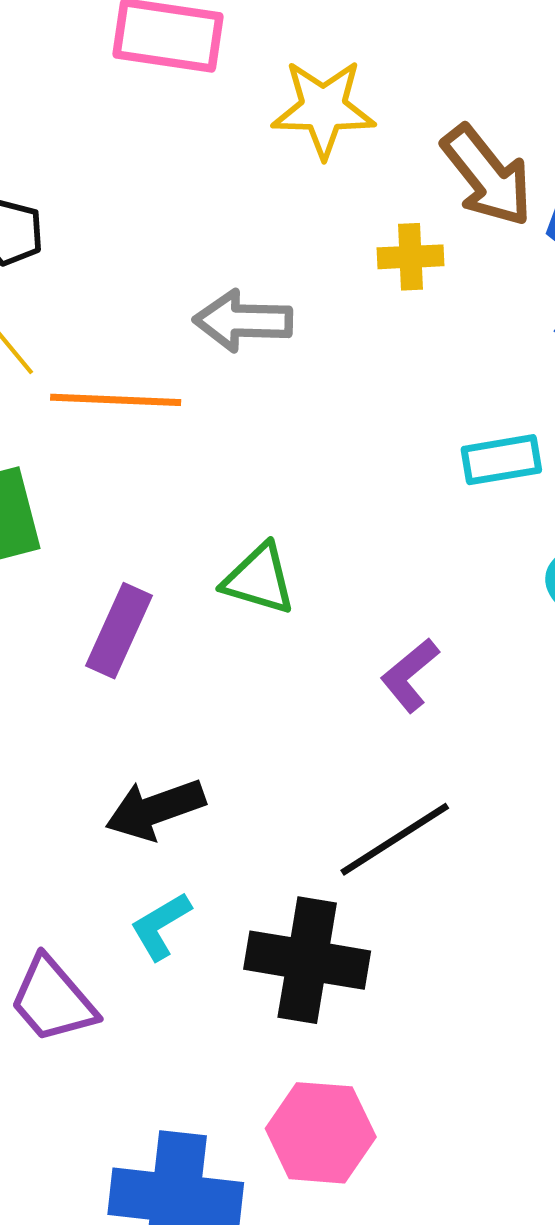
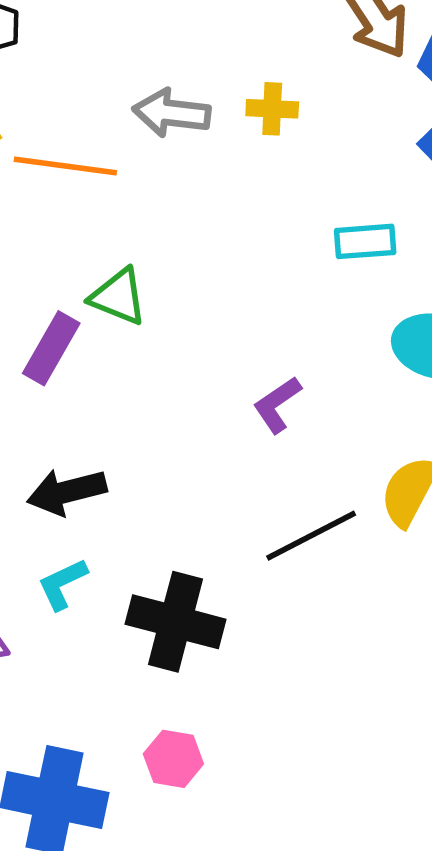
yellow cross: (410, 257) -> (272, 109), moved
green triangle: (259, 579) -> (118, 297), moved
black line: (395, 839) -> (311, 536), moved
pink hexagon: (321, 1133) -> (173, 759), size x0.7

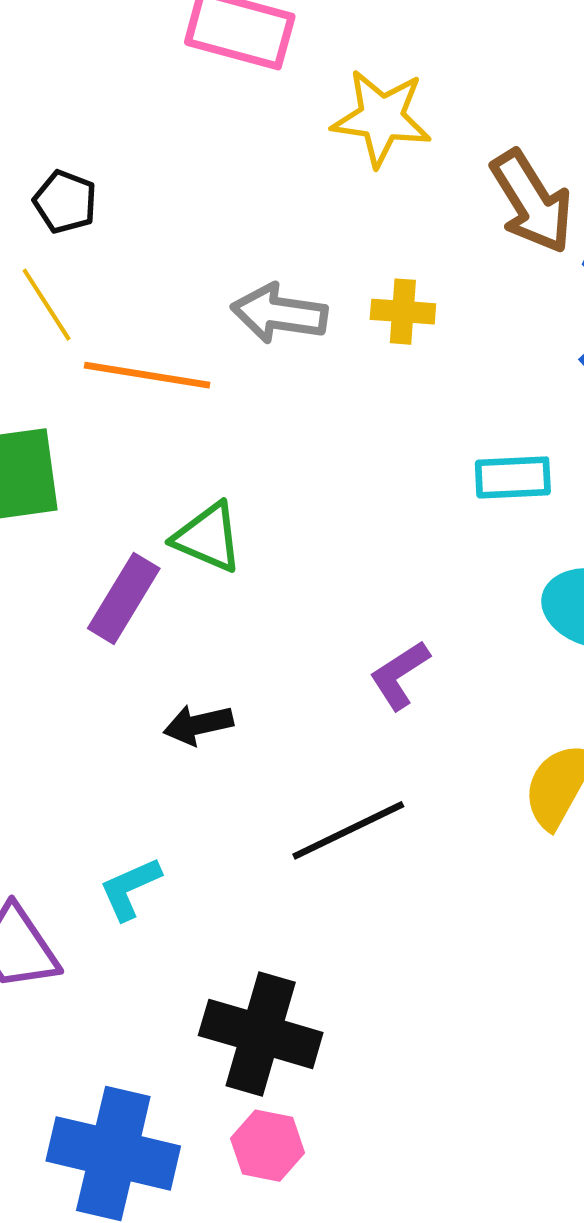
black arrow: (67, 492) -> (198, 725), moved, size x0.7
black line: (311, 536) -> (348, 830), moved
black cross: (175, 622) -> (261, 1034), moved
pink hexagon: (173, 759) -> (268, 1146), moved

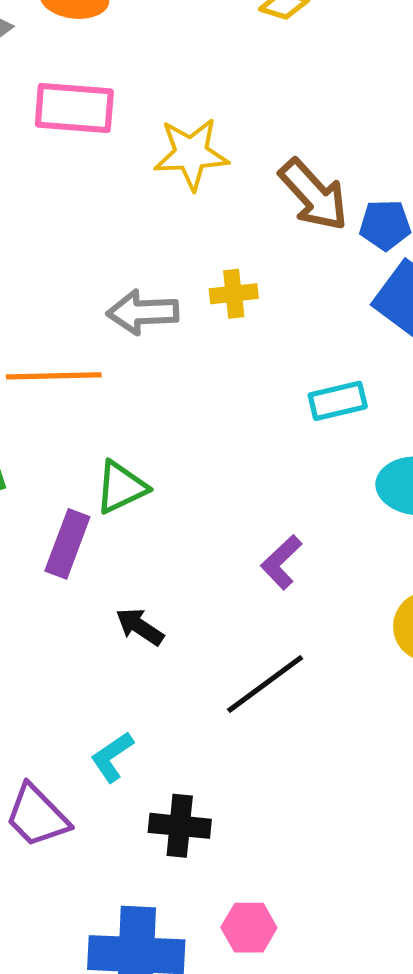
green triangle: (208, 537) -> (121, 487), turned -38
black arrow: (198, 725) -> (140, 627), turned 57
black cross: (261, 1034) -> (180, 826), moved, size x0.7

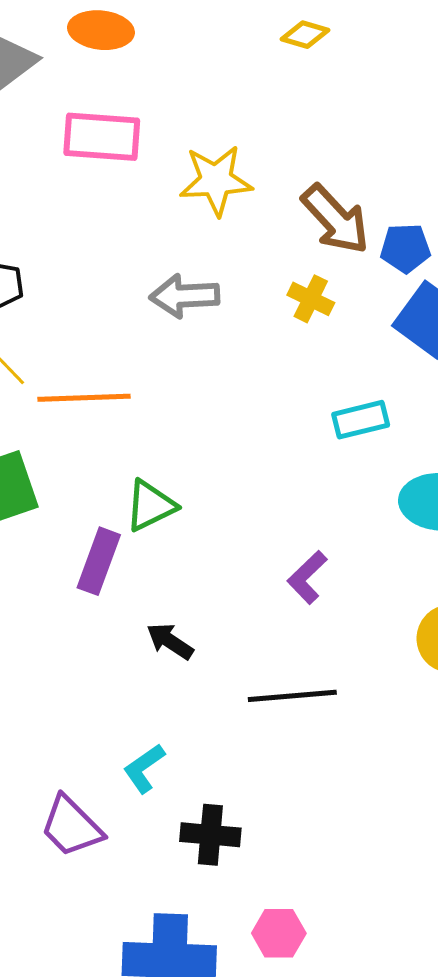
yellow cross: (234, 294) -> (311, 299), moved, turned 33
gray arrow: (143, 312) -> (185, 296), moved
black line: (265, 684) -> (292, 696), turned 32

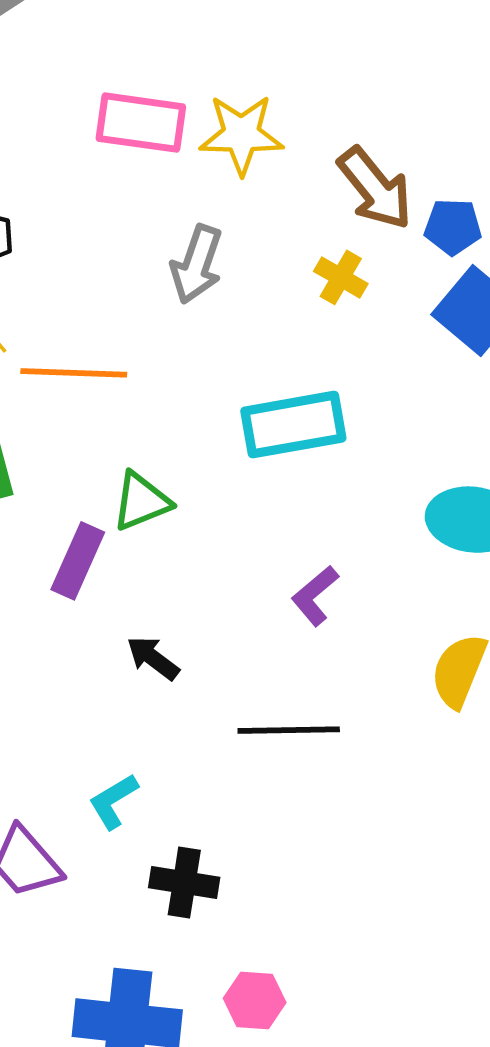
pink rectangle: (102, 137) -> (141, 123), moved
gray arrow: (185, 296) -> (197, 264), turned -72
cyan rectangle: (361, 420) -> (293, 425), moved, size x1.6

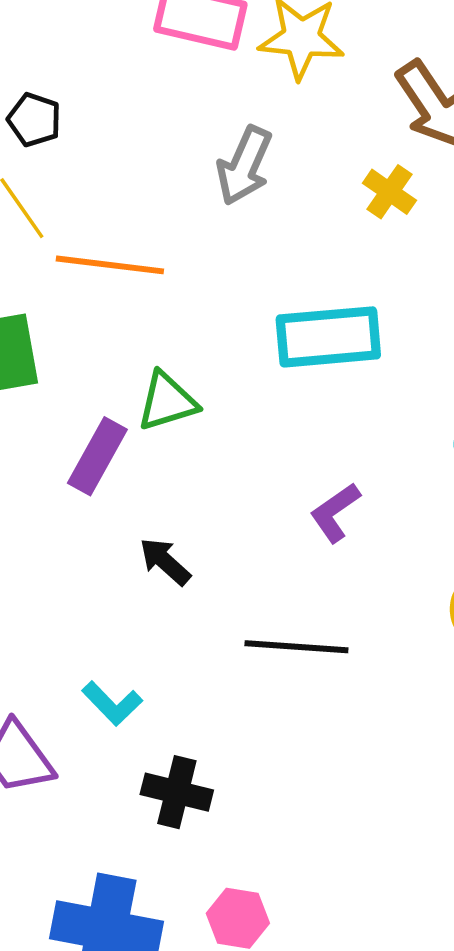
cyan L-shape: (113, 801) -> (112, 703), turned -108

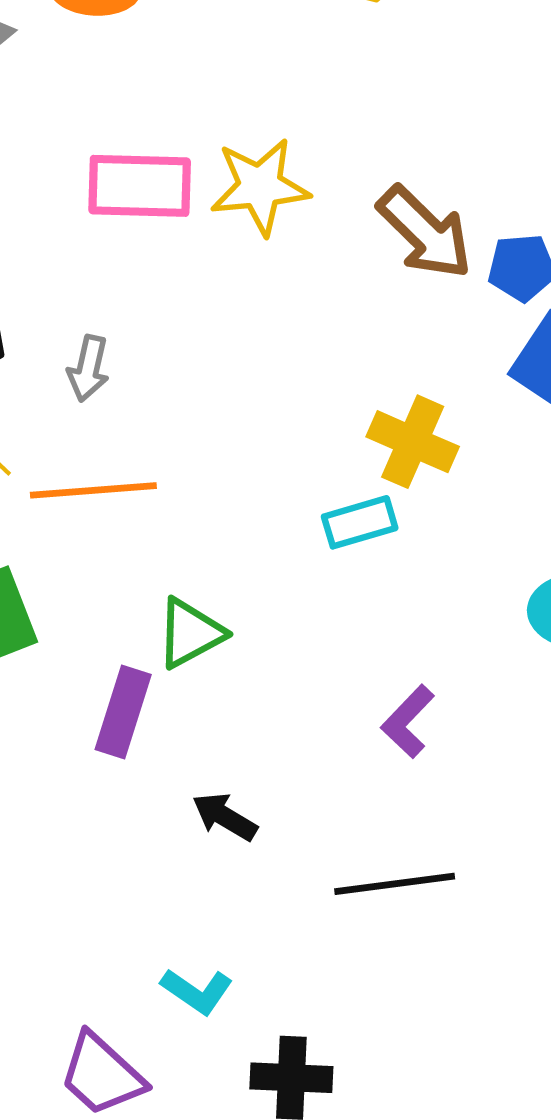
gray arrow: (244, 166) -> (88, 368), moved, size x0.7
yellow cross: (389, 192) -> (413, 442), moved, size x1.4
cyan rectangle: (328, 337) -> (360, 522), size x0.6

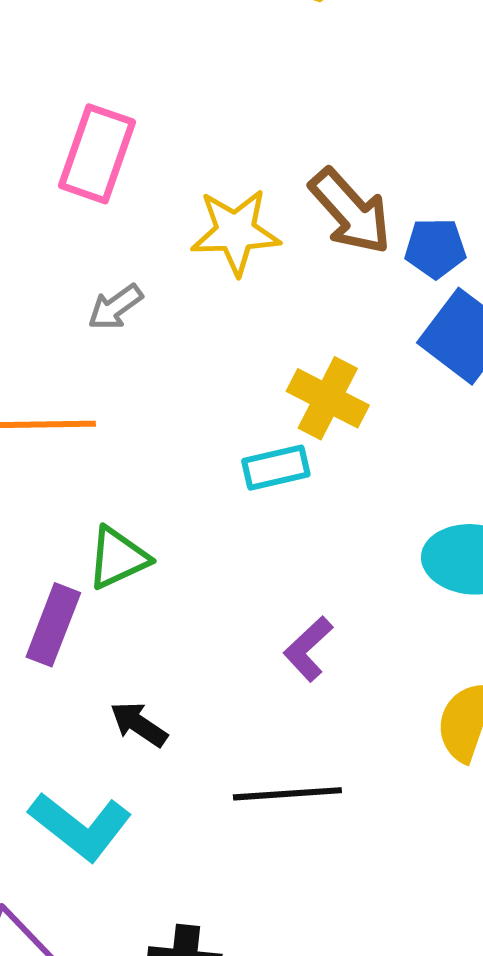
pink rectangle: (140, 186) -> (97, 154), turned -76
yellow star: (260, 187) -> (235, 232), moved
gray arrow: (88, 368) -> (115, 307), moved, turned 38
cyan L-shape: (197, 991) -> (80, 826), moved, size x1.6

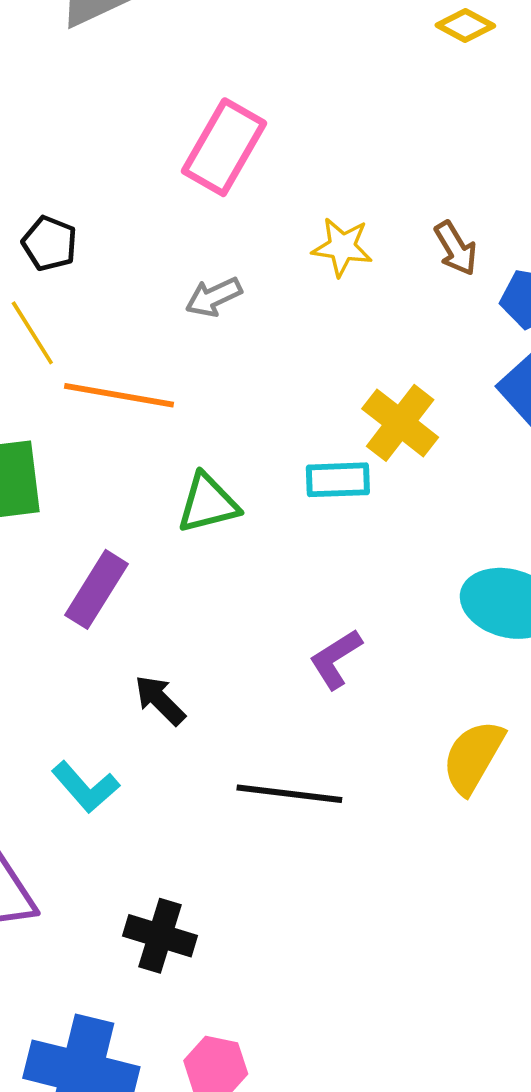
brown arrow: (350, 211) -> (456, 248), size x0.6
yellow star: (235, 232) -> (342, 247), size x0.7
green triangle: (118, 558) -> (208, 503), moved
cyan L-shape: (80, 826) -> (85, 787), size x0.7

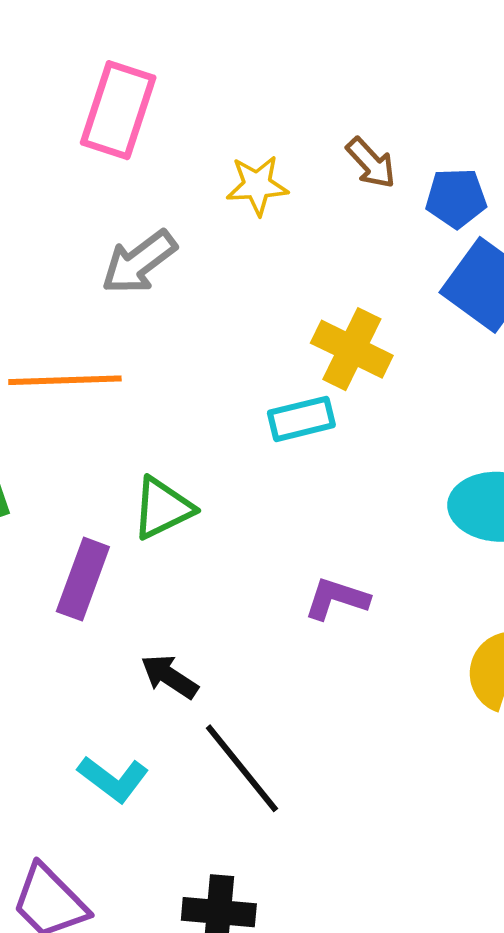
gray arrow: (214, 297) -> (139, 262), size x1.4
green triangle: (208, 503) -> (163, 508), moved
purple L-shape: (336, 659) -> (337, 599), turned 62
black line: (289, 794) -> (242, 768), moved, turned 56

